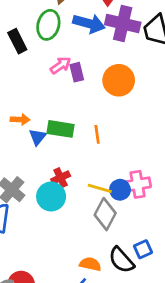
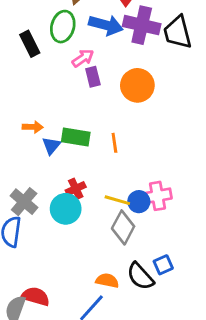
pink arrow: (61, 65) -> (83, 58), moved

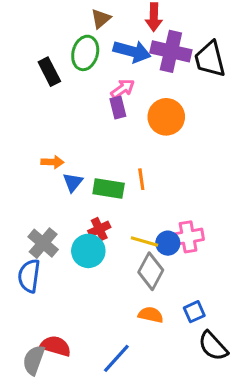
pink arrow: (83, 58) -> (123, 89), moved
green rectangle: (76, 137) -> (109, 189), moved
black semicircle: (140, 276) -> (213, 346), moved
orange semicircle: (107, 281) -> (151, 315), moved

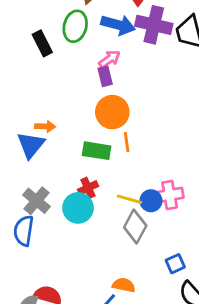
orange circle: (166, 117) -> (112, 112), moved
blue triangle: (73, 182) -> (31, 145), moved, size x1.5
orange semicircle: (151, 315) -> (124, 285), moved

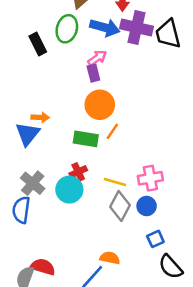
orange line: (127, 142) -> (112, 131), turned 42
blue circle: (151, 201) -> (147, 206), moved

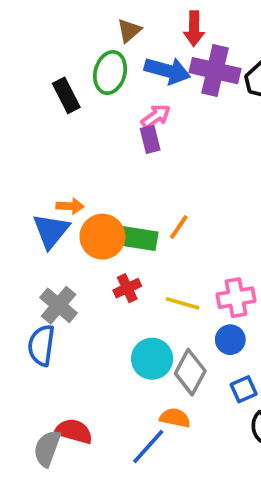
orange circle: (100, 105) -> (102, 237), moved
cyan circle: (69, 190) -> (152, 359), moved
gray diamond: (120, 206) -> (190, 372), moved

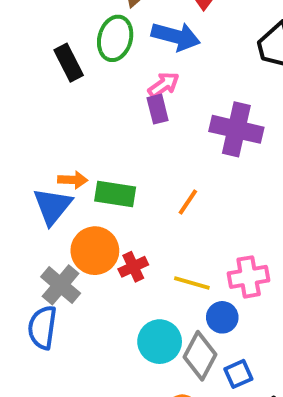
purple cross: (215, 71) -> (236, 129), moved
orange circle: (102, 237) -> (95, 251), moved
green rectangle: (139, 239) -> (115, 194), moved
blue circle: (230, 340) -> (222, 317), moved
blue square: (244, 389) -> (238, 374), moved

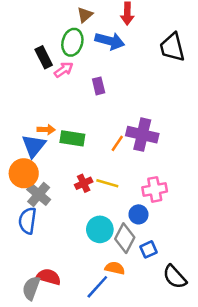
pink arrow: (164, 85) -> (64, 70), moved
purple cross: (236, 129) -> (142, 135), moved
orange circle: (95, 251) -> (24, 173), moved
yellow line: (192, 283) -> (107, 183), moved

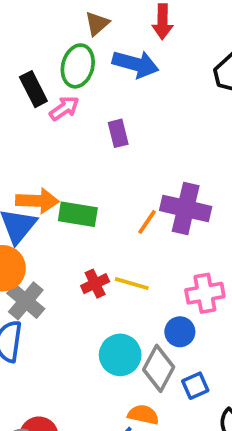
orange arrow: (46, 130) -> (37, 201), size x1.5

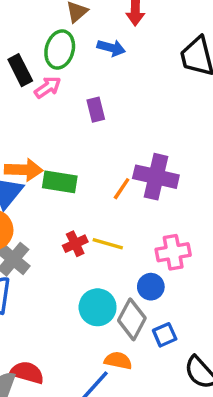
blue arrow: (136, 64) -> (111, 48), size x0.7

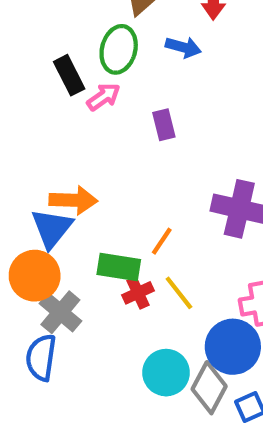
green rectangle: (60, 182) -> (119, 267), moved
orange line: (122, 189) -> (162, 241), moved
yellow line: (108, 244) -> (179, 293), turned 36
blue circle: (151, 287) -> (233, 347), size x1.6

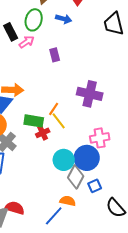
yellow line: (179, 293) -> (59, 121), moved
cyan circle: (166, 373) -> (64, 160), moved

